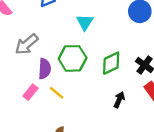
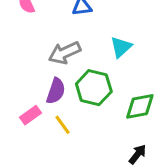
gray arrow: (27, 44) -> (65, 53), moved

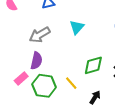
green hexagon: (94, 88) -> (44, 86), moved
yellow line: (63, 125) -> (71, 83), moved

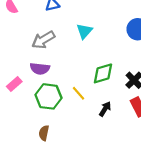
purple semicircle: (36, 61) -> (40, 69), turned 84
pink rectangle: (21, 79) -> (14, 84), moved

